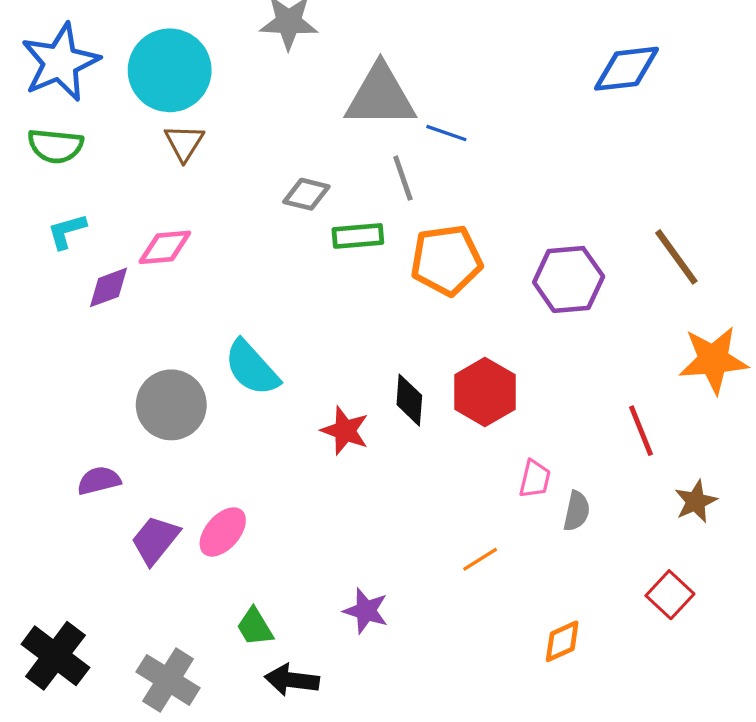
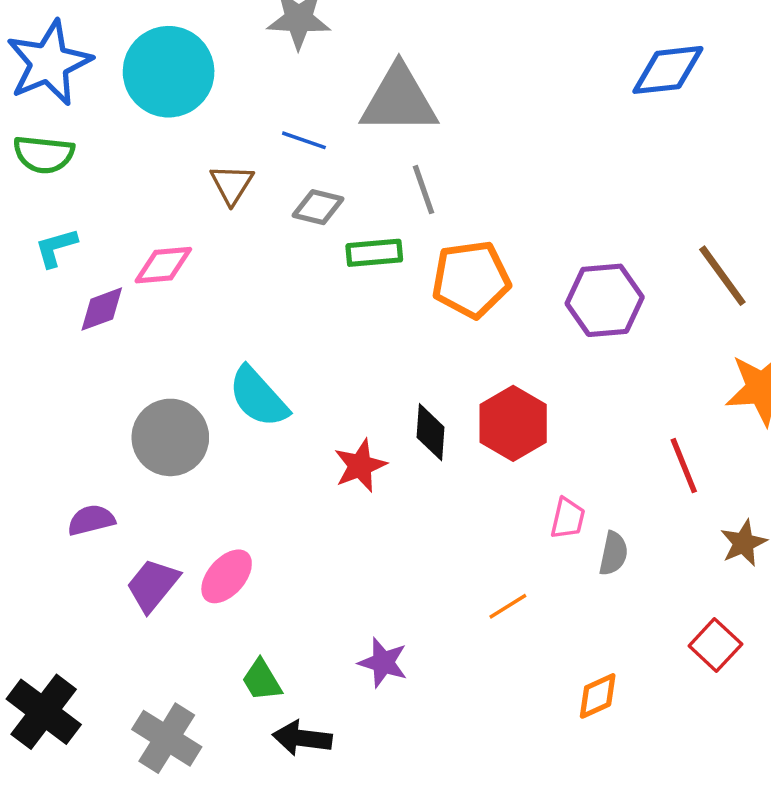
blue line: (446, 133) -> (304, 140), moved
brown triangle: (184, 143) -> (232, 184), moved
red star: (345, 431) -> (360, 466), turned 30

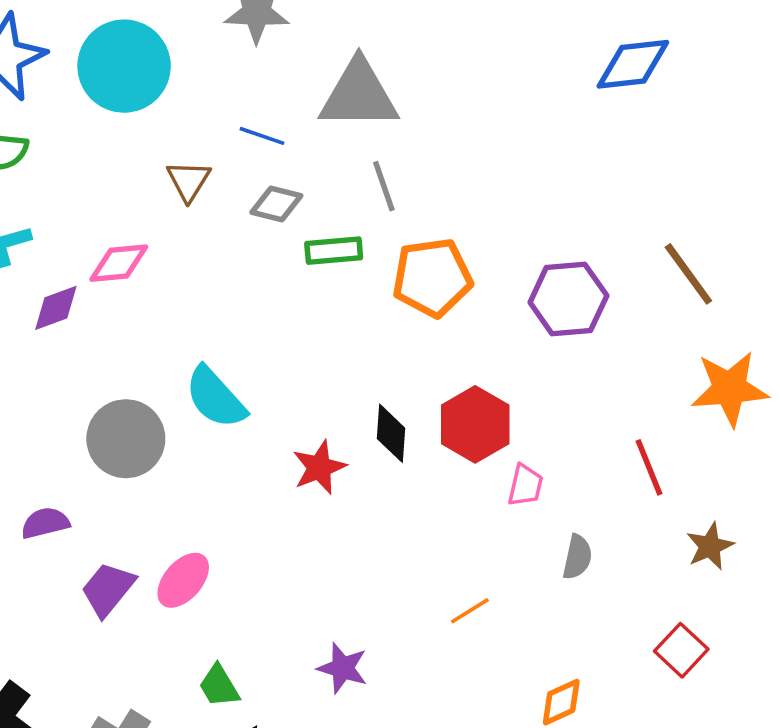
pink trapezoid: (568, 518) -> (525, 485), moved

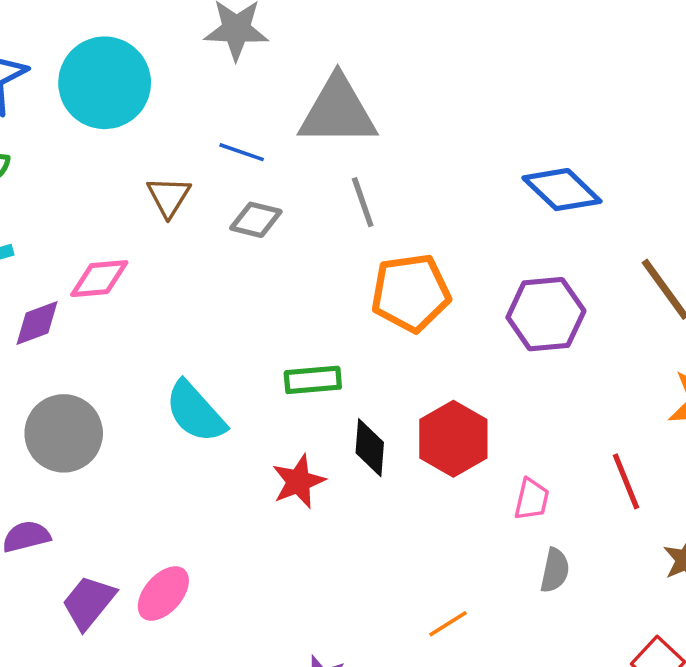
blue diamond: (633, 64) -> (562, 190), moved, turned 50
green rectangle: (334, 251) -> (313, 380), moved
gray circle: (126, 439) -> (64, 433), moved
pink trapezoid: (525, 485) -> (532, 499), moved

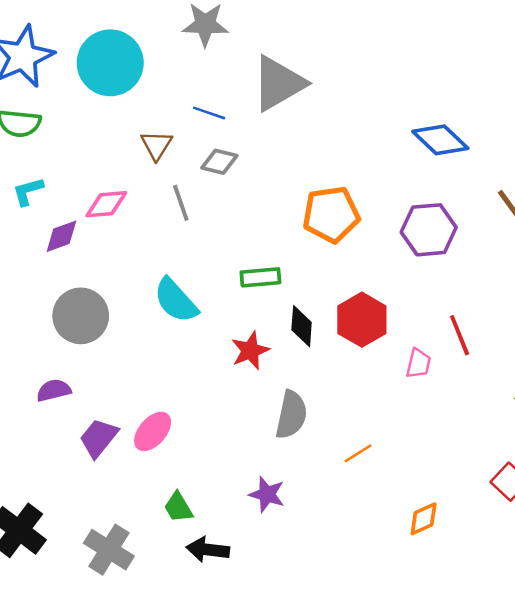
gray triangle: (338, 111) -> (278, 83), turned -30
gray line: (363, 202) -> (181, 203), moved
red line: (626, 481) -> (460, 335), moved
gray semicircle: (555, 570) -> (291, 415), moved, size x1.5

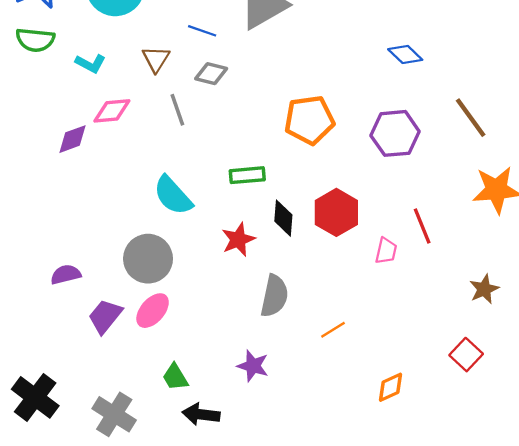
blue diamond: (440, 140) -> (405, 54), size x0.7
cyan L-shape: (28, 191) -> (90, 64), moved, turned -136
gray circle: (81, 316) -> (148, 259), moved

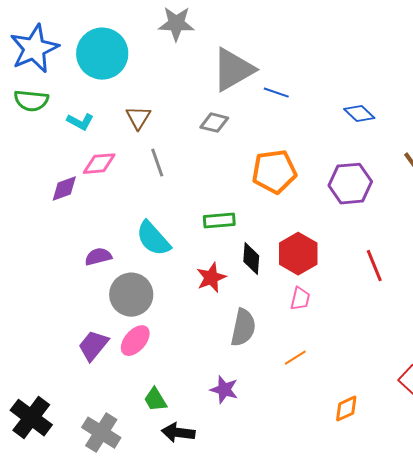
blue line: (202, 31) -> (276, 93), moved
gray diamond: (211, 74) -> (214, 123), moved
pink trapezoid: (386, 251) -> (300, 299), moved
purple semicircle: (66, 274) -> (98, 257), moved

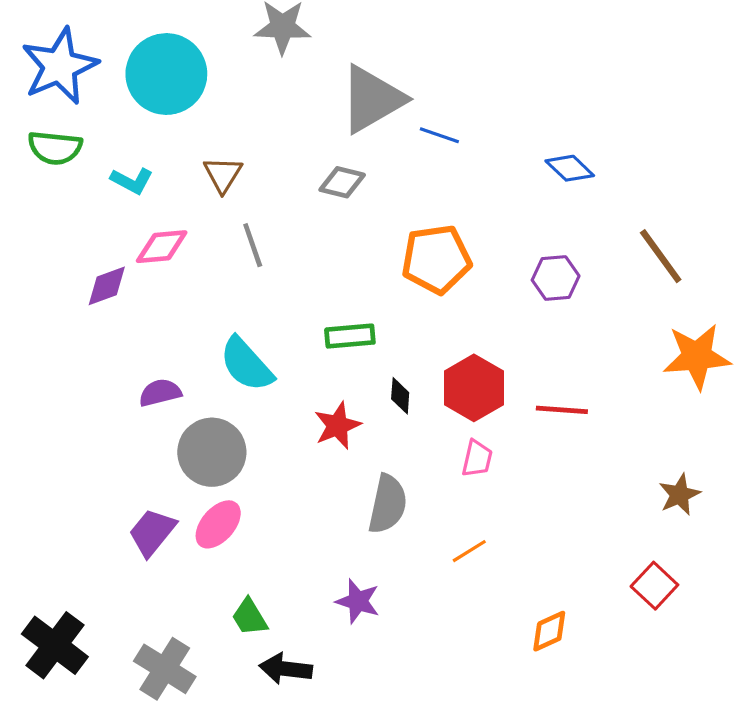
purple hexagon: (350, 184) -> (556, 278), size x0.7
black diamond: (251, 259) -> (400, 396), size x0.7
red line: (374, 266) -> (562, 410), moved, turned -64

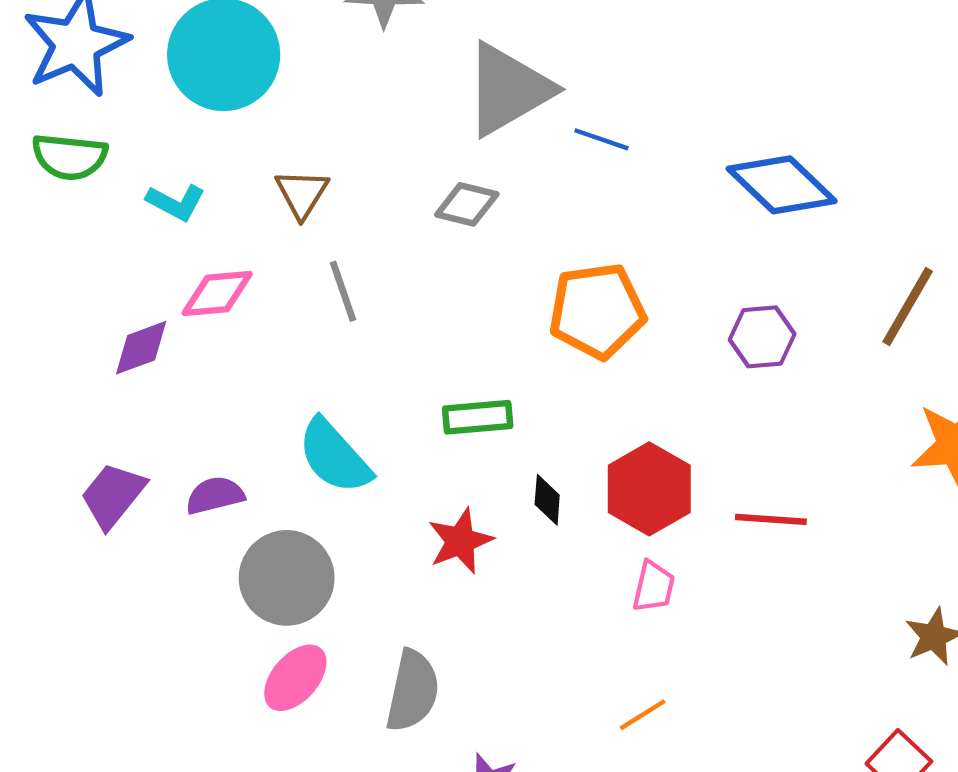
blue diamond: (570, 168) -> (782, 185), size x1.6
brown line: (661, 256) -> (908, 306), turned 66
gray semicircle: (388, 504) -> (413, 691), moved
purple trapezoid: (152, 532) -> (113, 495), moved

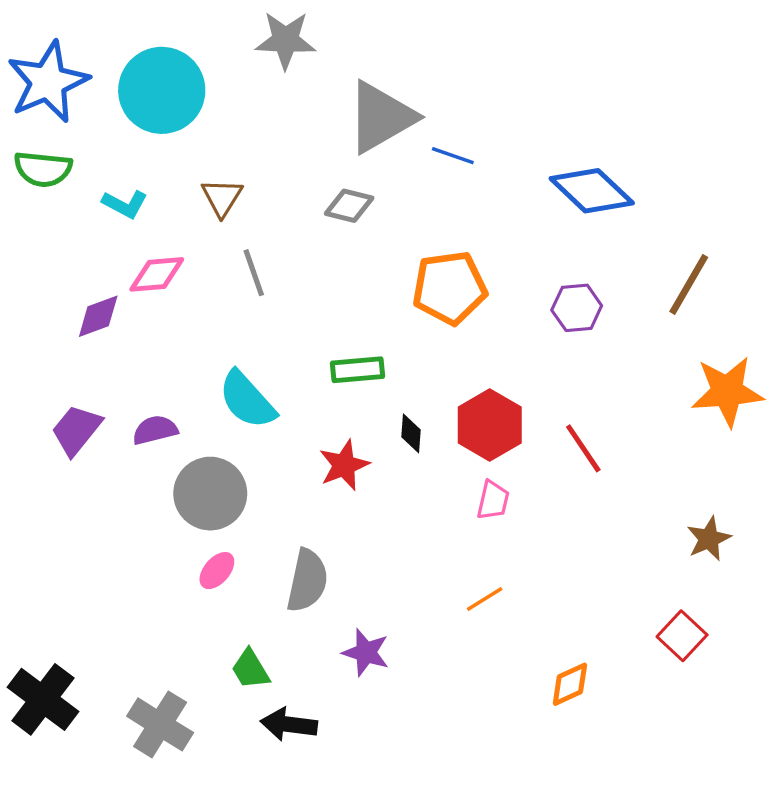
red line: (771, 519) -> (583, 448), turned 52
pink ellipse: (295, 678) -> (217, 571), size x0.7

